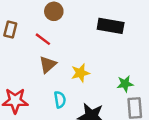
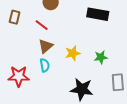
green star: (125, 84) -> (101, 57), moved
cyan semicircle: (60, 100) -> (45, 65), moved

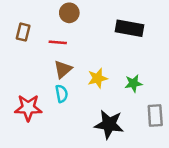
red line: (42, 25) -> (58, 42), turned -32

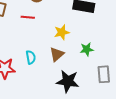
brown triangle: (63, 69) -> (57, 54), moved
yellow star: (97, 78) -> (62, 32), moved

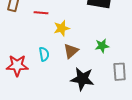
yellow star: (62, 32) -> (62, 28), moved

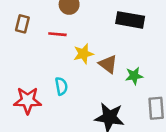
brown triangle: (71, 51) -> (108, 64), moved, turned -42

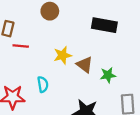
red line: (57, 34) -> (21, 46), moved

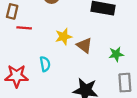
green star: (108, 75) -> (116, 54), moved

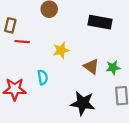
brown triangle: (84, 45) -> (91, 66), moved

